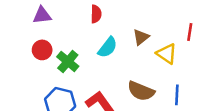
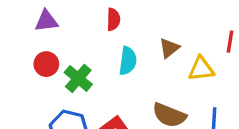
cyan semicircle: (108, 47) -> (128, 61), turned -30
yellow triangle: (167, 54) -> (201, 69), turned -40

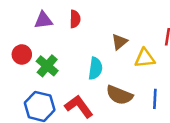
purple triangle: (46, 21) -> (43, 20), moved
cyan semicircle: (128, 61) -> (95, 68), moved

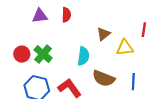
red circle: (22, 54) -> (22, 54), moved

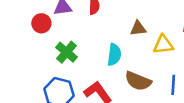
brown triangle: (104, 34) -> (138, 28), turned 32
red circle: (22, 54) -> (41, 23), moved

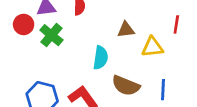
green cross: (67, 52) -> (51, 35), moved

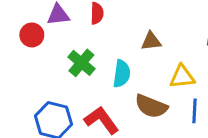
green cross: (51, 35) -> (81, 63), moved
yellow triangle: (152, 47) -> (182, 77), moved

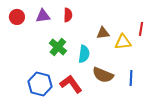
red circle: (32, 35) -> (17, 17), moved
yellow triangle: (182, 77) -> (123, 42), moved

